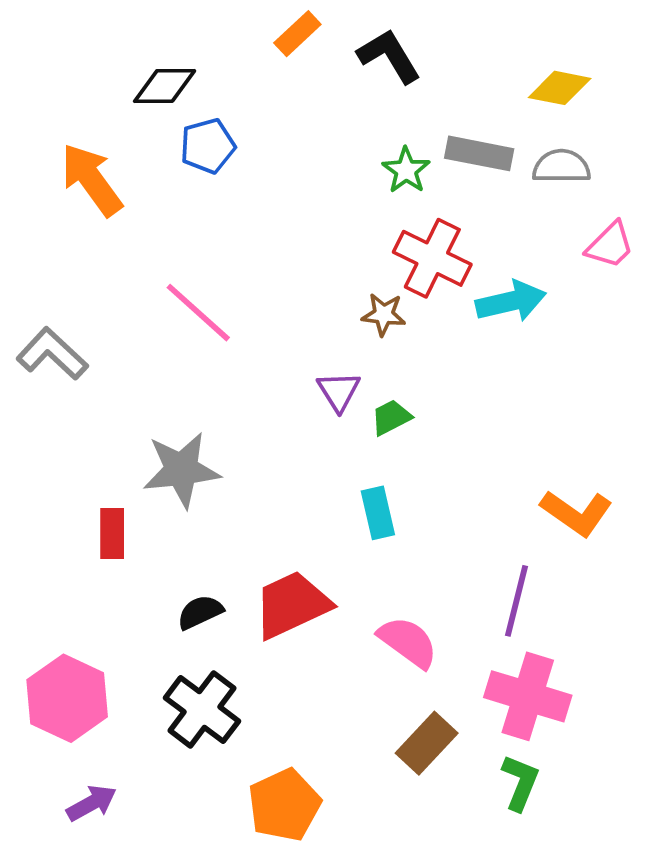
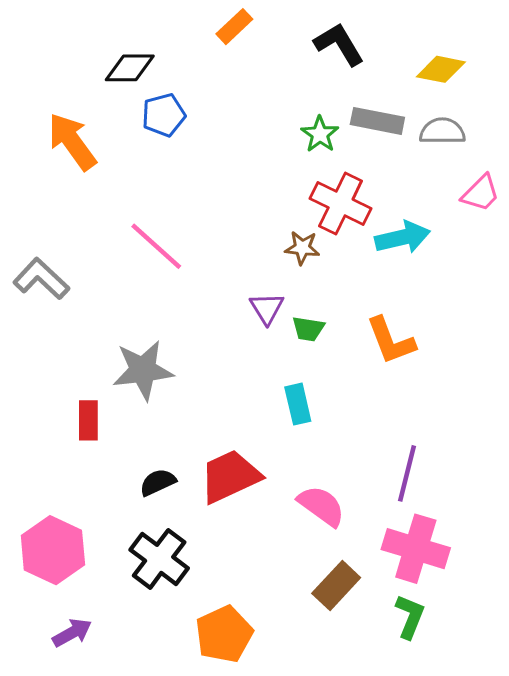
black L-shape: (389, 56) -> (339, 44), moved
green trapezoid: (391, 417) -> (308, 329), turned -144
orange L-shape: (576, 513) -> (391, 341), moved, turned 34

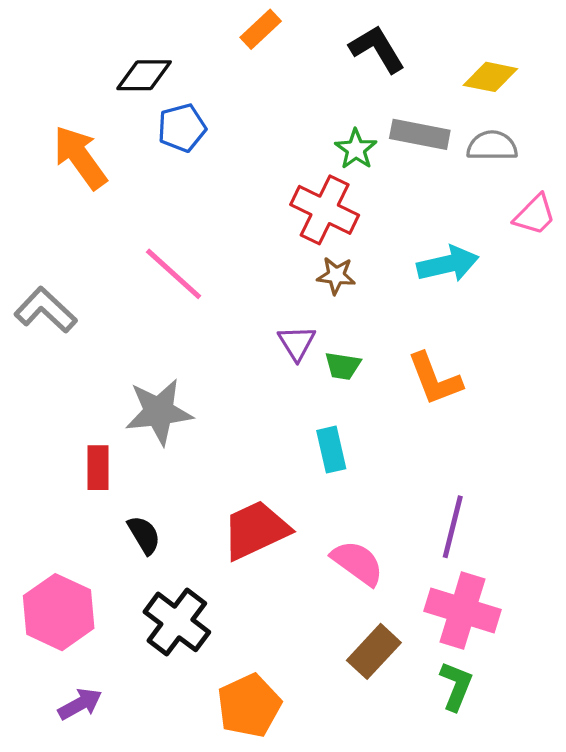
red cross: (341, 204) -> (325, 210), moved
black semicircle: (158, 482) -> (144, 535), moved, turned 84

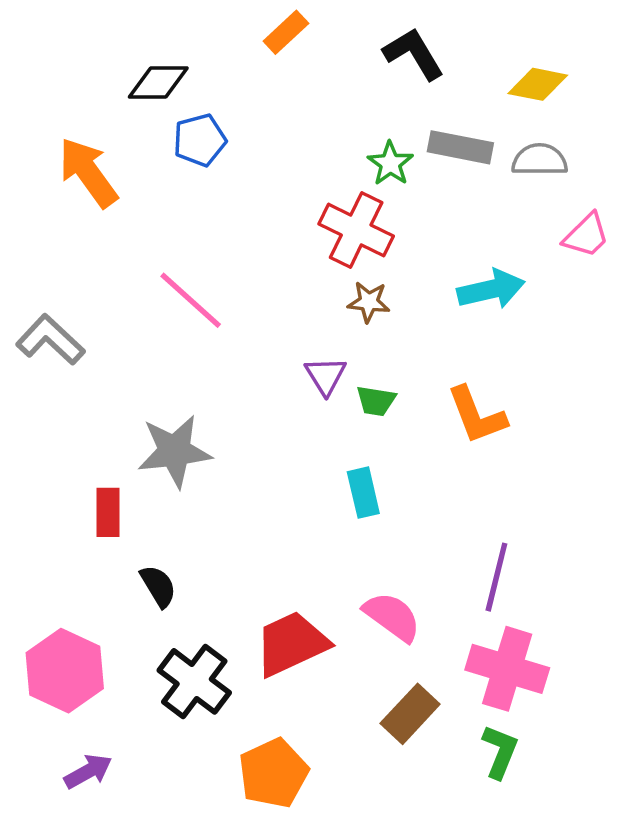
red trapezoid: (256, 530) -> (291, 644), moved

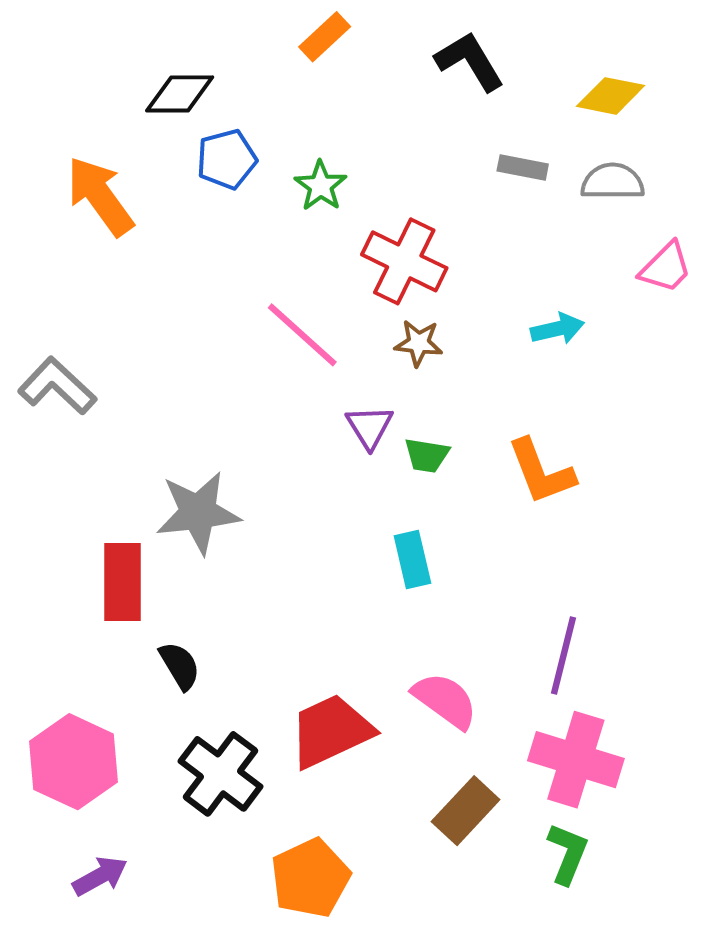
gray rectangle: (460, 147) -> (523, 167), size x0.7
green star: (390, 163) -> (321, 186), moved
cyan arrow: (491, 289) -> (557, 329), size x0.7
pink line: (191, 300) -> (302, 335), moved
red rectangle: (108, 512) -> (122, 582), size x1.4

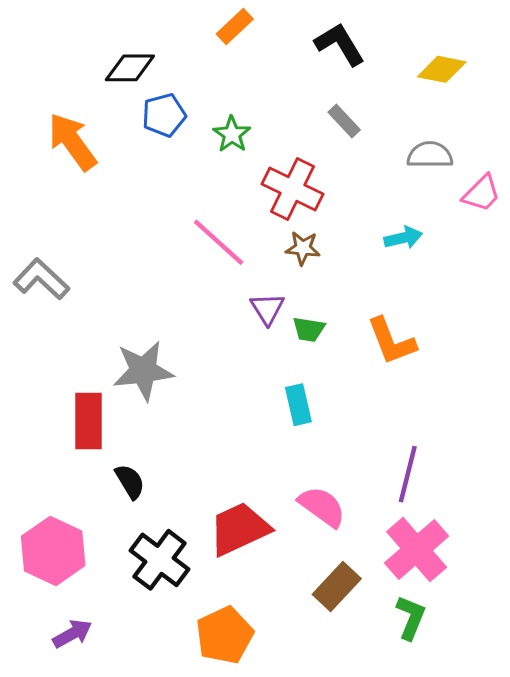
gray rectangle: (523, 167) -> (344, 121), moved, turned 36
gray semicircle: (613, 182) -> (430, 155), moved
pink cross: (576, 760) -> (417, 550), turned 32

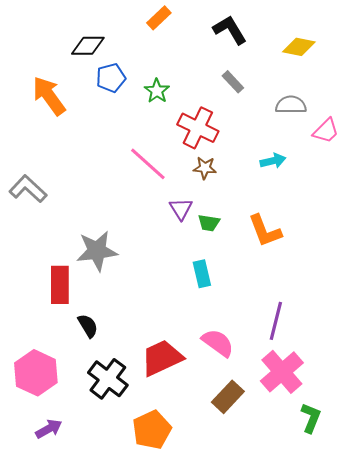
green L-shape: (411, 617) -> (311, 418), moved

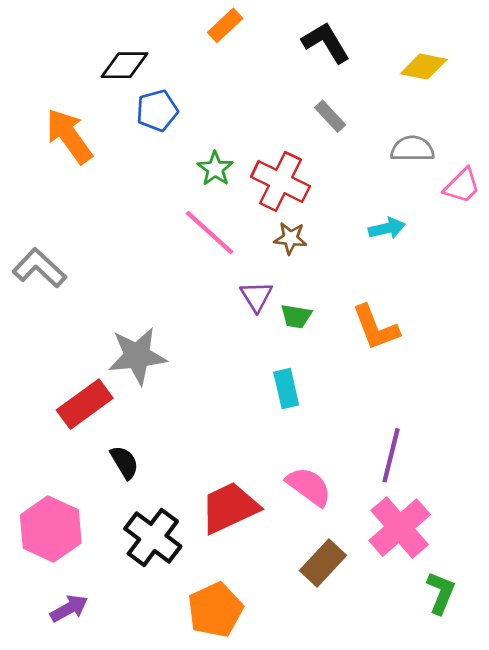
green star: (157, 91) -> (215, 169), moved
red rectangle: (60, 285) -> (85, 404), turned 54

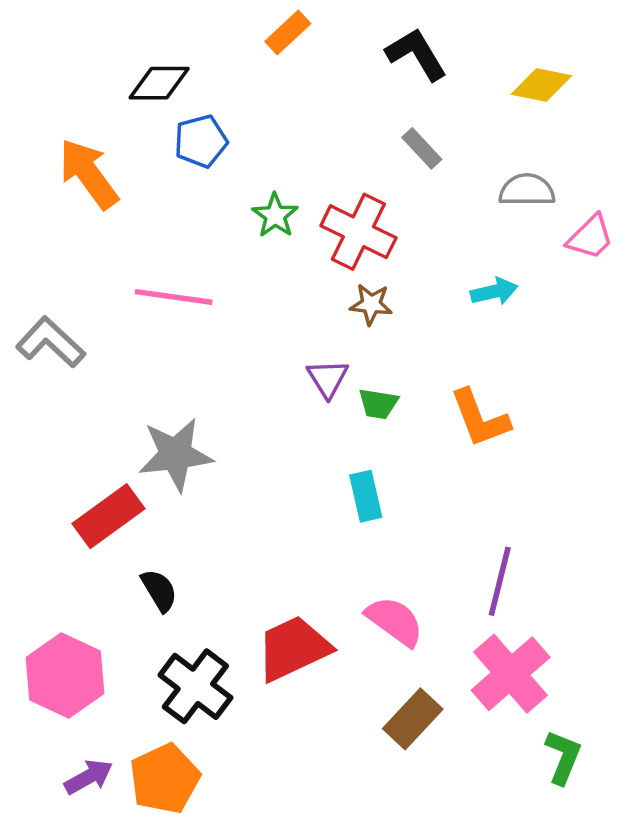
pink line: (210, 233) -> (174, 297), moved, turned -34
orange pentagon: (215, 610) -> (165, 779), moved

